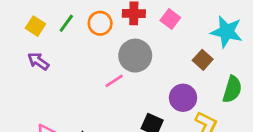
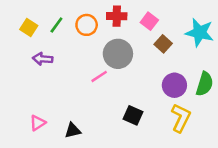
brown square: (203, 60) -> (163, 44), moved
purple arrow: (38, 61) -> (43, 59), moved, turned -30
purple circle: (183, 98) -> (174, 85), moved

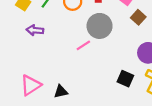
black square: (133, 115) -> (125, 79), moved
pink triangle: (38, 123) -> (31, 85), size x1.5

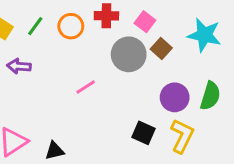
gray circle: (100, 26) -> (129, 54), moved

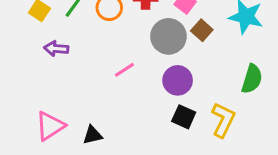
purple circle: (175, 97) -> (178, 80), moved

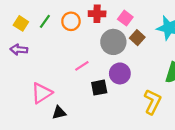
purple arrow: (56, 49) -> (19, 50), moved
black square: (184, 117) -> (99, 88), moved, turned -35
pink triangle: (50, 126) -> (42, 93), moved

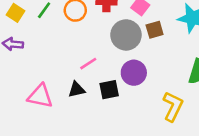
brown square: (137, 38) -> (155, 30), turned 32
pink triangle: (42, 93) -> (40, 96), turned 45
black triangle: (59, 113) -> (77, 90), moved

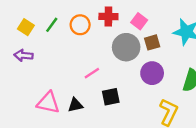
purple circle: (134, 73) -> (152, 73), moved
black triangle: (77, 90) -> (75, 105), moved

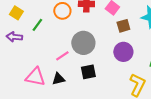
green line: (52, 25) -> (37, 25), moved
gray circle: (126, 47) -> (83, 43), moved
pink line: (92, 73) -> (62, 56), moved

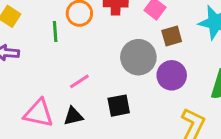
green line: (37, 25) -> (55, 31), moved, turned -40
gray circle: (83, 43) -> (138, 57), moved

